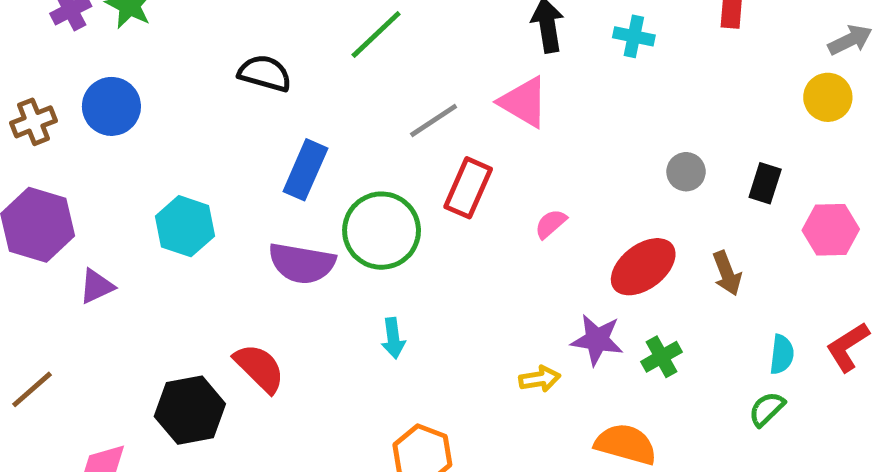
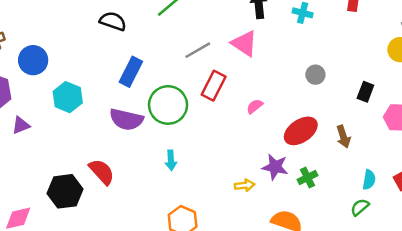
blue circle: (111, 106) -> (33, 60), moved
gray circle: (686, 172) -> (315, 75), moved

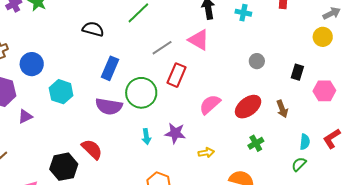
pink semicircle: (255, 106) -> (210, 104), moved, size x1.6
purple star: (275, 167) -> (175, 133), moved

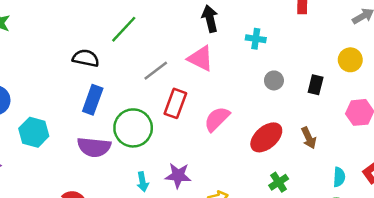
cyan cross: (243, 13) -> (256, 39), moved
black semicircle: (93, 29) -> (86, 58), moved
yellow circle: (323, 37) -> (350, 60), moved
black rectangle: (297, 72) -> (316, 85), moved
pink semicircle: (210, 104) -> (217, 119), moved

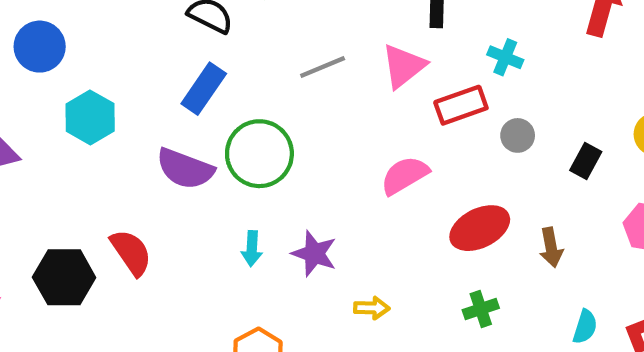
pink triangle: (200, 58) -> (404, 66), turned 40
red rectangle: (175, 103) -> (461, 105), moved, turned 36

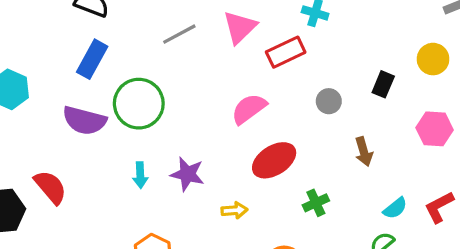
gray circle: (518, 135) -> (329, 101), moved
red ellipse: (480, 228) -> (274, 160), moved
cyan semicircle: (585, 327) -> (395, 208), turned 40

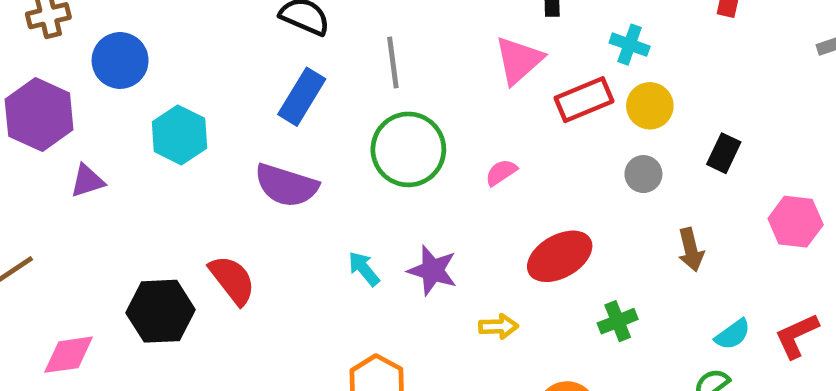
gray line: (179, 34) -> (393, 63), moved, turned -72
yellow circle: (433, 59) -> (650, 106), moved
green circle: (139, 104) -> (408, 149), moved
pink semicircle: (249, 109) -> (501, 172), moved, size x0.6
cyan arrow: (140, 175) -> (364, 269), turned 140

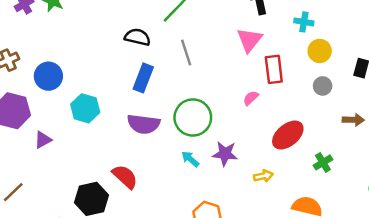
red rectangle: (584, 100) -> (274, 69), moved, turned -64
green circle: (408, 149) -> (193, 117), moved
brown arrow: (691, 250) -> (353, 120), turned -65

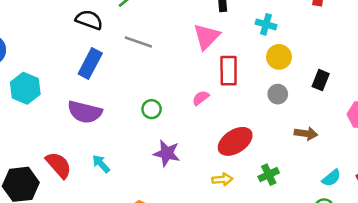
gray line: (186, 52) -> (138, 42), turned -60
green circle: (193, 117) -> (152, 109), moved, size x0.5
cyan arrow: (190, 159) -> (101, 164), moved
yellow arrow: (263, 176) -> (222, 179), moved

